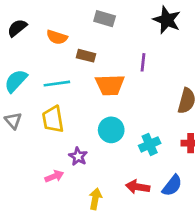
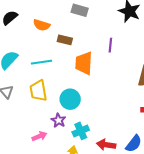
orange trapezoid: (110, 85) -> (84, 63), turned 95
cyan circle: (111, 130) -> (70, 99), moved
cyan cross: (150, 144) -> (81, 131), moved

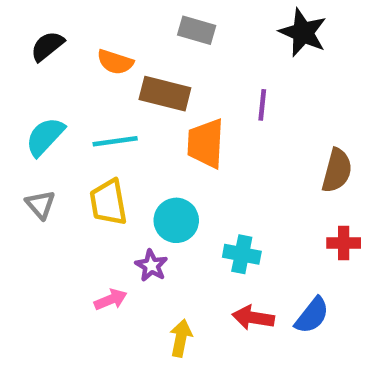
brown rectangle: (65, 40) -> (165, 94), size x1.5
cyan cross: (81, 131) -> (242, 254), moved, turned 35

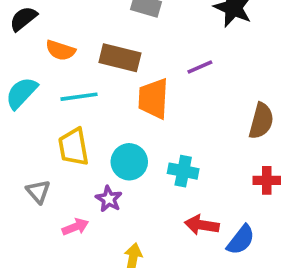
orange semicircle: (115, 62) -> (61, 50), moved
purple line: (262, 105) -> (200, 67), turned 60
gray triangle: (40, 205) -> (38, 192), moved
cyan cross: (242, 254) -> (183, 171), moved
red arrow: (253, 318) -> (202, 225), moved

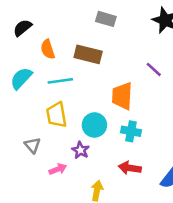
orange semicircle: (61, 50) -> (48, 49), turned 54
purple line: (200, 67) -> (154, 69), moved, turned 66
orange trapezoid: (153, 99) -> (122, 96), moved
red arrow: (202, 225) -> (130, 168), moved

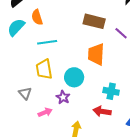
brown rectangle: (88, 54) -> (94, 21), moved
cyan semicircle: (21, 78) -> (16, 27), moved
cyan cross: (131, 131) -> (111, 91), moved

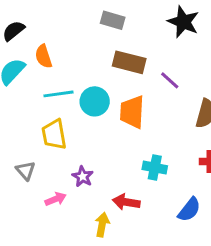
cyan circle: (74, 77) -> (95, 101), moved
red arrow: (102, 111) -> (126, 202), moved

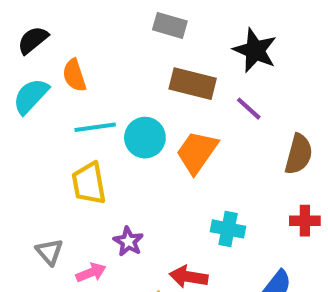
black star: (183, 22) -> (255, 50), moved
orange trapezoid: (132, 112) -> (197, 152), turned 32
gray triangle: (26, 171) -> (49, 252), moved

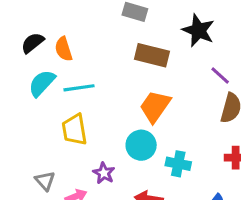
black semicircle: (33, 40) -> (33, 43), moved
cyan semicircle: (31, 96) -> (42, 83), moved
purple line: (249, 109) -> (220, 75), moved
cyan circle: (145, 138) -> (141, 145), moved

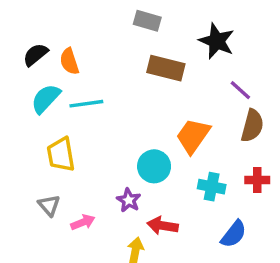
orange trapezoid: (155, 106) -> (193, 136), moved
yellow trapezoid: (74, 130) -> (61, 154), moved
cyan cross: (178, 164) -> (212, 187), moved
purple star: (104, 173) -> (129, 200), moved

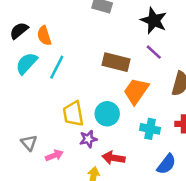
brown rectangle: (166, 68) -> (116, 62), moved
purple line: (240, 90) -> (154, 52), moved
cyan line: (86, 104) -> (57, 67), turned -55
yellow trapezoid: (61, 154) -> (73, 114), moved
purple star: (129, 200) -> (88, 139), turned 30

